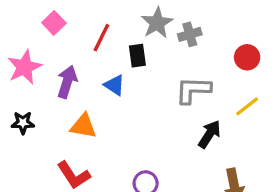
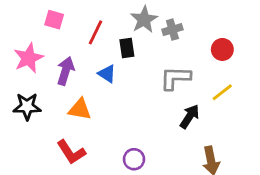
pink square: (54, 23) -> (54, 20), turned -30
black star: (23, 123) -> (27, 106), size x1.4

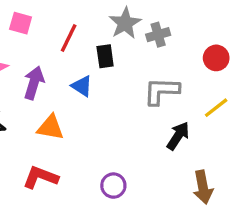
red L-shape: (71, 152) -> (40, 177), turned 144

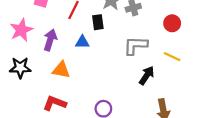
blue triangle: (82, 86) -> (82, 42), turned -32
yellow line: (216, 108) -> (172, 57), turned 63

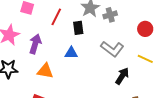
blue triangle: (82, 42) -> (71, 53), moved
gray L-shape: (136, 45) -> (112, 49), turned -145

